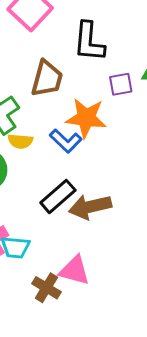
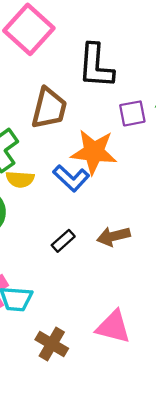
black rectangle: (58, 196) -> (63, 241), size x0.6
brown arrow: (90, 207) -> (113, 236), moved, size x0.7
pink triangle: (74, 271) -> (113, 327), moved

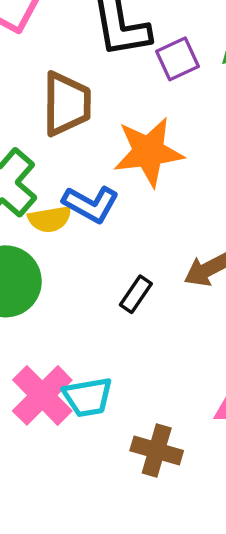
purple square: (132, 113) -> (178, 59), moved
blue L-shape: (71, 178) -> (91, 204), moved

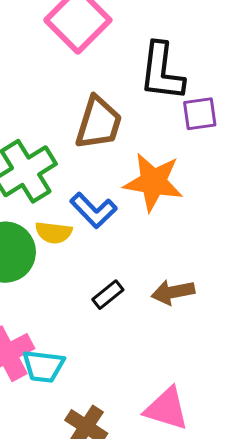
yellow semicircle: (50, 219) -> (54, 233), moved

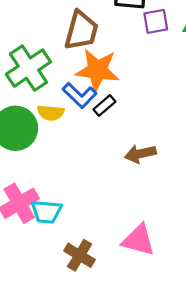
orange star: (153, 182) -> (97, 70), moved
black rectangle: (108, 295) -> (104, 106), moved

